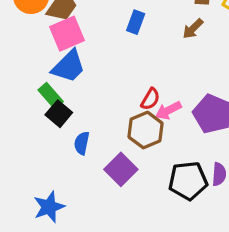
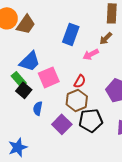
blue rectangle: (136, 22) -> (71, 34), size x1.5
pink square: (67, 34) -> (49, 77), moved
pink arrow: (168, 110) -> (91, 54), moved
black pentagon: (188, 181) -> (91, 120), moved

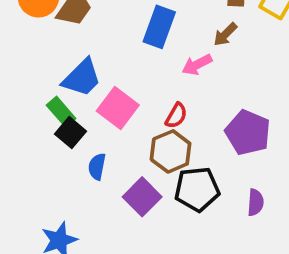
pink square: (49, 77) -> (118, 108), turned -30

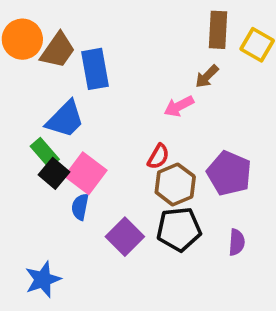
blue rectangle: (159, 27) -> (95, 69), moved, turned -30
pink square: (118, 108) -> (86, 173), moved
brown hexagon: (171, 151) -> (175, 184), moved

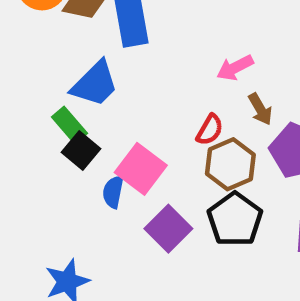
brown arrow: (207, 76) -> (260, 109), moved, turned -75
pink square: (86, 173) -> (141, 169), moved
black pentagon: (179, 229) -> (235, 219), turned -30

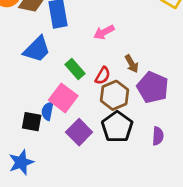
pink arrow: (235, 68) -> (104, 32), moved
green rectangle: (69, 125) -> (75, 69), moved
black square: (81, 150) -> (32, 122), moved, turned -30

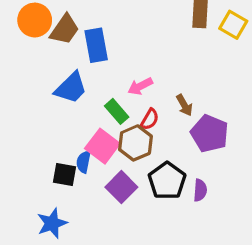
pink arrow: (104, 32) -> (140, 86), moved
brown hexagon: (115, 95) -> (136, 143), moved
purple semicircle: (158, 136) -> (200, 190), moved

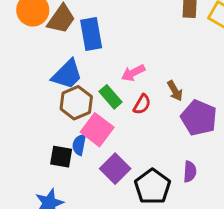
brown hexagon: (136, 143) -> (76, 103), moved
black pentagon: (167, 181) -> (152, 187), moved

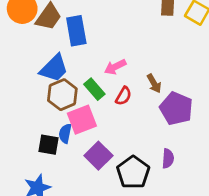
pink square: (97, 130) -> (82, 120), turned 32

